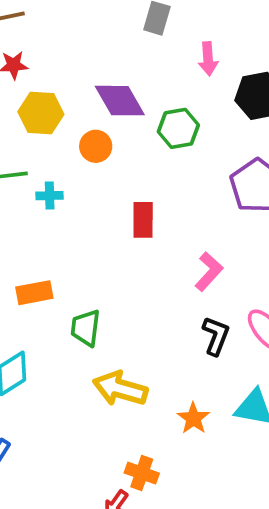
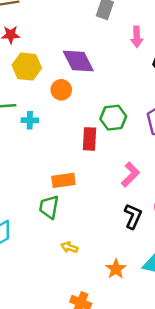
green hexagon: (178, 128) -> (113, 118), moved
orange rectangle: (34, 293) -> (63, 180), moved
yellow arrow: (120, 389) -> (69, 247), size x0.5

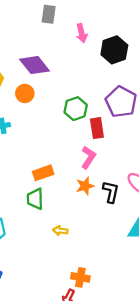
red rectangle: (90, 139) -> (97, 128), moved
pink L-shape: (130, 174) -> (88, 157), moved
orange star: (116, 269) -> (85, 186), moved, turned 30

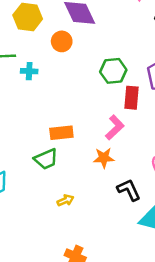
black L-shape: (111, 192) -> (129, 190), moved, turned -50
green trapezoid: (35, 199) -> (46, 159), turned -125
yellow arrow: (60, 231) -> (65, 200), turned 136

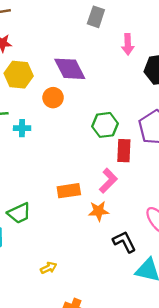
orange rectangle: (61, 133) -> (69, 191), moved
green trapezoid: (46, 159) -> (19, 213), moved
yellow arrow: (65, 200) -> (49, 268), moved

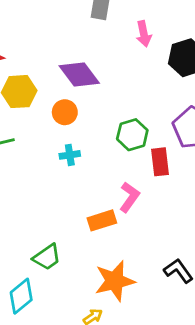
cyan cross: (22, 128) -> (70, 155), moved
pink L-shape: (108, 181) -> (129, 197), moved
orange star: (99, 211) -> (115, 281), moved, size x1.6

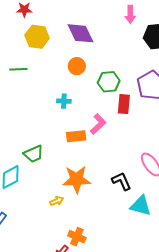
orange circle: (65, 112) -> (77, 66), moved
cyan cross: (70, 155) -> (64, 101), moved

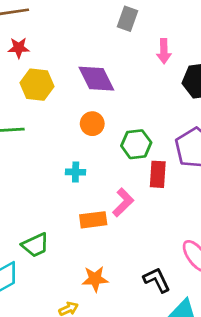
orange star: (77, 179) -> (95, 279), size x0.7

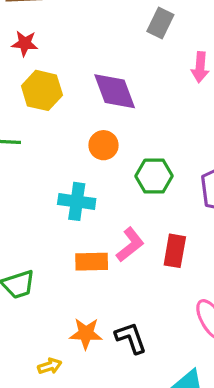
cyan cross: (76, 172) -> (77, 201), size x1.5
red rectangle: (158, 174) -> (175, 251), moved
black L-shape: (157, 280) -> (131, 338), moved

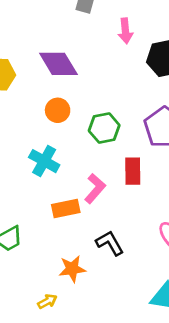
cyan cross: (77, 201) -> (44, 161), turned 32
red rectangle: (175, 251) -> (133, 171), moved
black L-shape: (131, 338) -> (110, 243), moved

